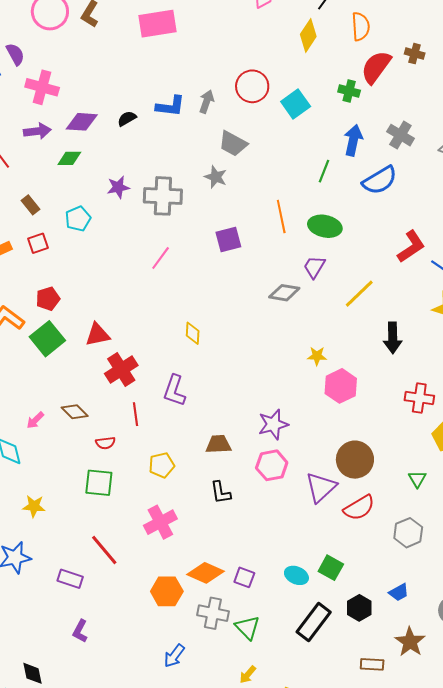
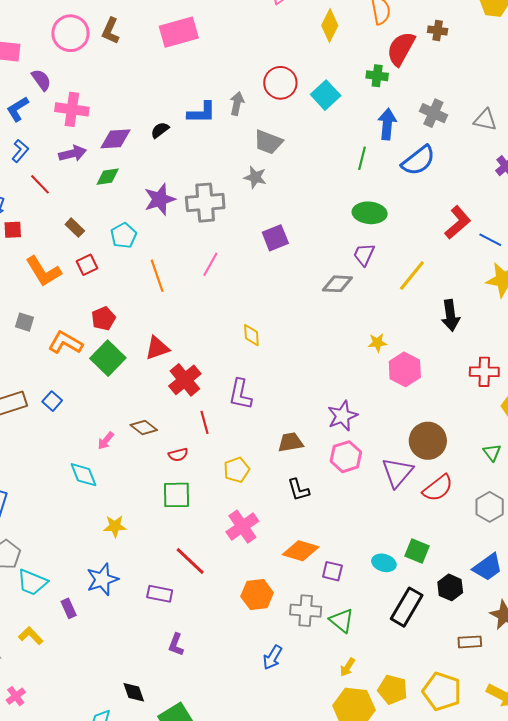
purple star: (118, 187) -> (160, 199), size x1.4
orange line: (281, 217) -> (157, 276), moved
orange diamond: (205, 573) -> (301, 551), moved
blue trapezoid: (399, 592) -> (488, 567), size x1.5

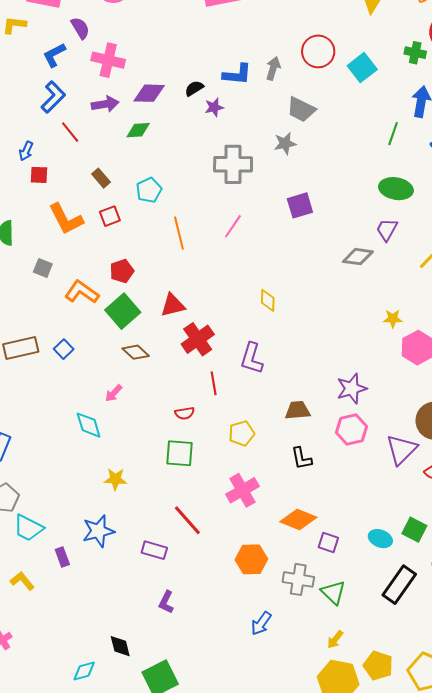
blue L-shape: (20, 151) -> (53, 97), size x1.4
gray star: (255, 177) -> (285, 143), turned -30
purple star: (160, 199) -> (214, 107), moved, size x0.6
brown diamond: (144, 427) -> (136, 352), moved

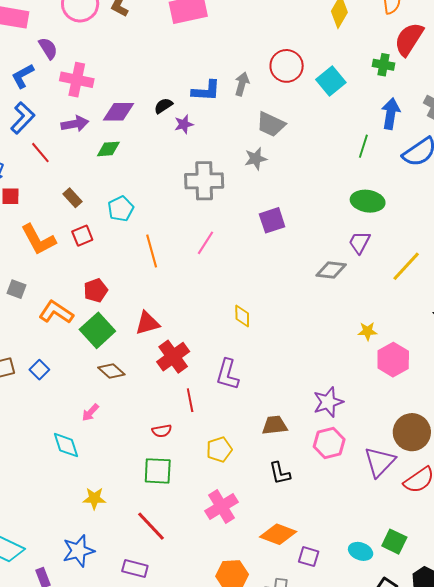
red line: (187, 520) -> (151, 526), moved

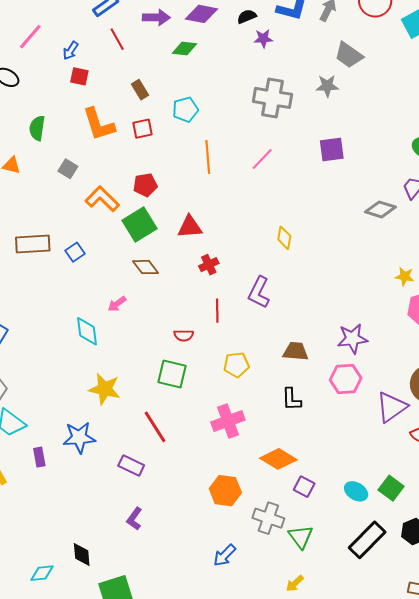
red cross: (173, 357) -> (209, 265), size x0.6
yellow star: (94, 498) -> (105, 389), size x1.4

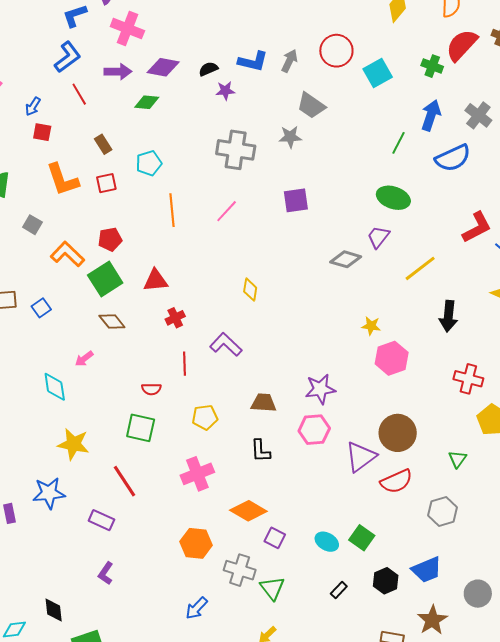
purple L-shape: (259, 292) -> (226, 345), turned 108
black rectangle: (367, 540) -> (339, 590), size x0.5

